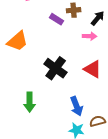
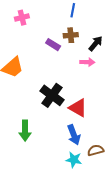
red triangle: (93, 69) -> (78, 108), moved

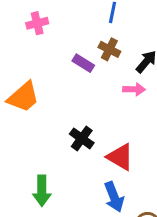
brown cross: (71, 35) -> (109, 49), turned 32
black cross: (52, 95) -> (82, 138), size x0.7

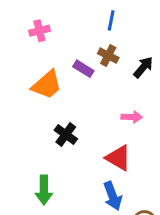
pink arrow: (134, 89) -> (132, 117), moved
orange trapezoid: (23, 97) -> (47, 85), moved
black cross: (82, 138) -> (66, 135), moved

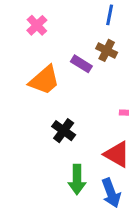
pink cross: (39, 31) -> (37, 25), turned -30
green arrow: (44, 190) -> (77, 180), moved

